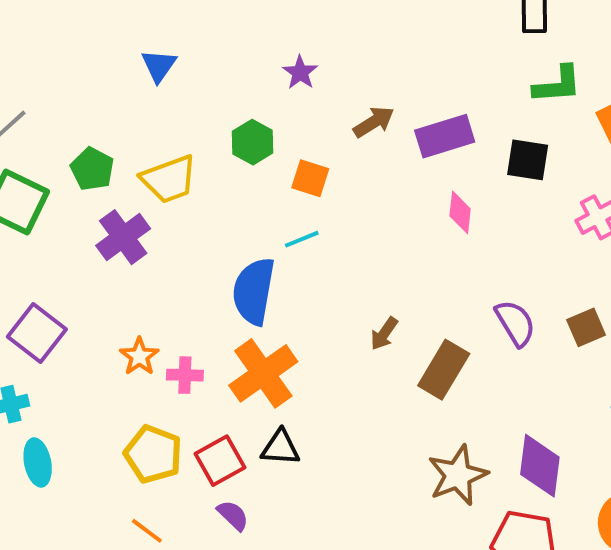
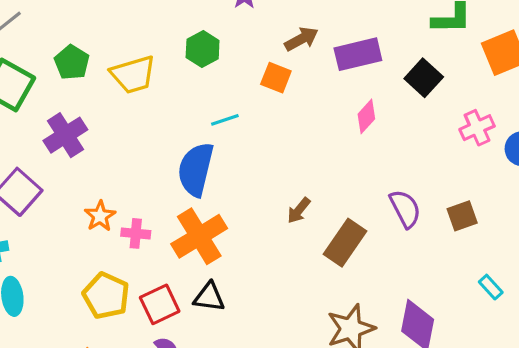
black square: (528, 160) -> (424, 78), turned 30
orange square: (310, 178) -> (276, 78), moved
pink diamond: (460, 212) -> (366, 116), turned 32
purple cross: (123, 237) -> (65, 135), moved
cyan line: (302, 239) -> (225, 120), moved

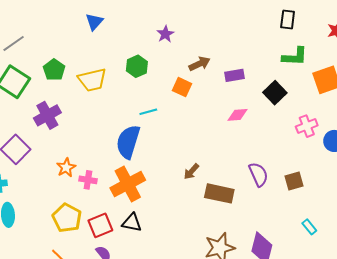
purple rectangle: (358, 54) -> (234, 75), size x0.7
pink diamond: (366, 116) -> (237, 115), turned 40
brown rectangle: (345, 243) -> (219, 193), turned 64

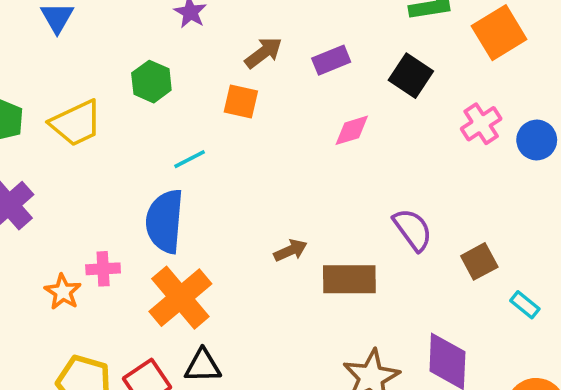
brown arrow: (191, 171) -> (291, 250), turned -144
pink cross: (88, 180) -> (103, 269), moved
brown square: (294, 181) -> (479, 261), moved

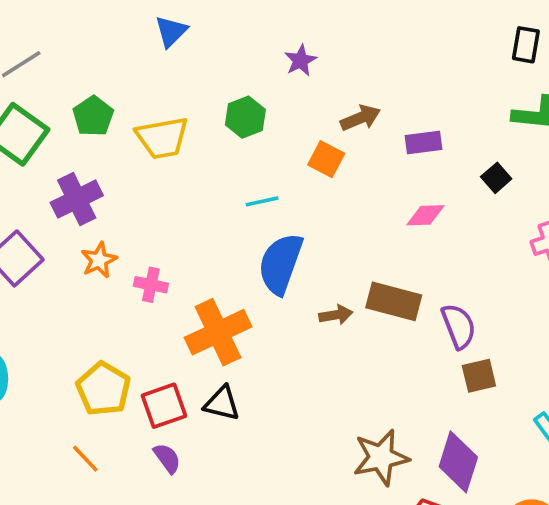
black square: (411, 76) -> (496, 178), size x0.7
blue semicircle: (165, 221) -> (281, 264), moved
brown square: (479, 261) -> (479, 376), moved
brown rectangle: (349, 279) -> (394, 301), moved
orange star: (63, 292) -> (99, 260), moved

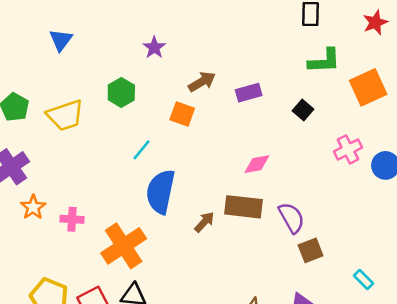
cyan line: (262, 201) -> (142, 150), turned -30
pink diamond: (425, 215) -> (257, 164), moved
brown arrow: (336, 315) -> (204, 222), turned -30

